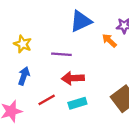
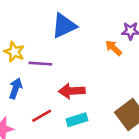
blue triangle: (81, 21) -> (64, 26), moved
purple line: (61, 54) -> (40, 64), moved

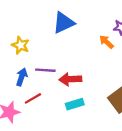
purple line: (40, 64) -> (45, 70), moved
red line: (42, 116) -> (33, 98), moved

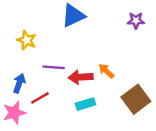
orange arrow: (106, 42) -> (106, 71), moved
blue arrow: (22, 77) -> (19, 83), moved

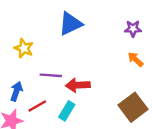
orange arrow: (106, 71) -> (135, 59), moved
cyan rectangle: (85, 104) -> (67, 111), moved, turned -42

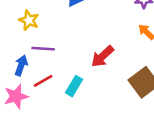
purple line: (51, 75) -> (43, 49), moved
red arrow: (78, 85) -> (102, 56), moved, turned -40

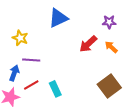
red arrow: (102, 56) -> (88, 44), moved
cyan rectangle: (74, 86) -> (55, 89), turned -56

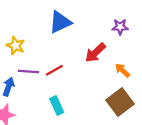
orange arrow: (111, 47) -> (122, 70), moved
red line: (31, 85) -> (54, 70), moved

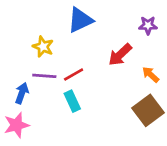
yellow star: (16, 46) -> (43, 47), moved
cyan rectangle: (57, 105) -> (72, 101), moved

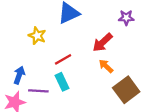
orange arrow: (151, 75) -> (106, 66), moved
purple line: (44, 76) -> (38, 91), moved

